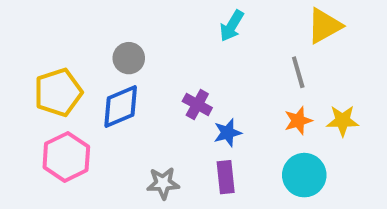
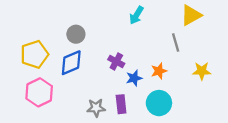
orange star: (298, 121) -> (159, 71), moved
cyan circle: (304, 175) -> (159, 103), moved
purple rectangle: (226, 177) -> (121, 104), moved

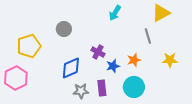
blue diamond: (71, 63) -> (71, 68), moved
pink hexagon: (39, 92) -> (16, 78), moved

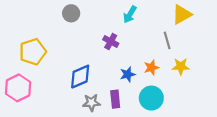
gray circle: (64, 29) -> (71, 13), moved
purple cross: (98, 52) -> (111, 42), moved
yellow star: (170, 60) -> (181, 66), moved

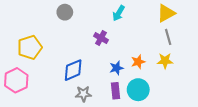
gray line: (167, 40) -> (168, 37), moved
purple rectangle: (115, 99) -> (115, 91), moved

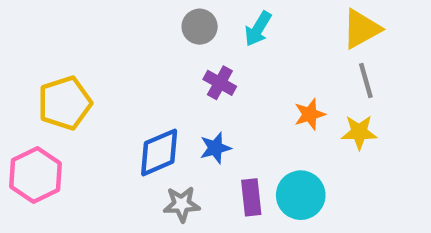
gray circle: (65, 12) -> (200, 27), moved
orange star: (138, 62) -> (310, 114), moved
blue star: (116, 68) -> (215, 148), moved

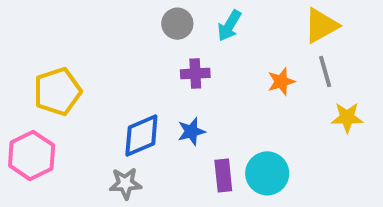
purple cross: (220, 83) -> (195, 74), turned -32
orange star: (310, 114) -> (281, 82), moved
yellow star: (359, 132) -> (347, 117), moved
gray star: (182, 204) -> (125, 183), moved

